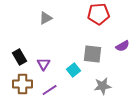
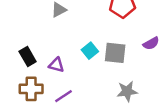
purple triangle: (44, 64) -> (56, 65), turned -48
cyan square: (74, 70) -> (90, 51), moved

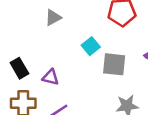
cyan square: (90, 51) -> (91, 46), moved

